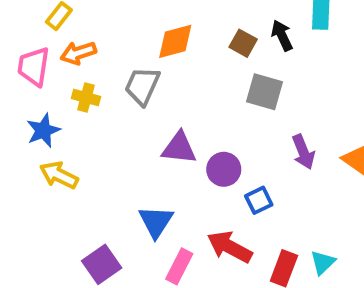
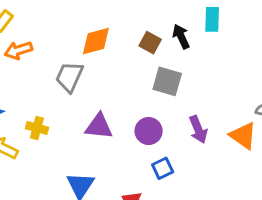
yellow cross: (86, 98) -> (37, 128), moved
purple circle: (224, 169) -> (149, 131), moved

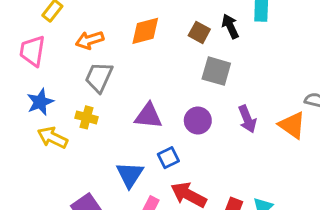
orange arrow: (18, 50) -> (90, 40), moved
gray trapezoid: (69, 77) -> (99, 77), moved
blue square: (163, 168) -> (168, 158), moved

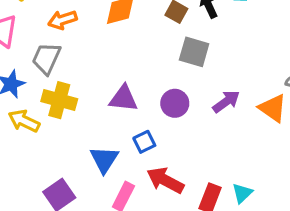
gray trapezoid: (99, 77) -> (46, 58), moved
yellow cross: (86, 117) -> (59, 100), size x1.5
purple arrow: (247, 119) -> (226, 102), turned -104

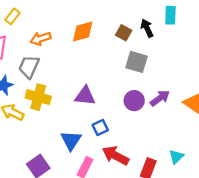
purple circle: (175, 103) -> (134, 101), moved
cyan triangle: (242, 193) -> (176, 157), moved

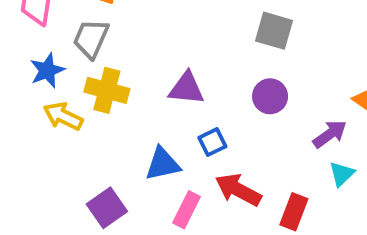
purple arrow: (160, 98) -> (330, 134), moved
blue triangle: (71, 140) -> (163, 164), turned 45
cyan triangle: (176, 157) -> (342, 174), moved

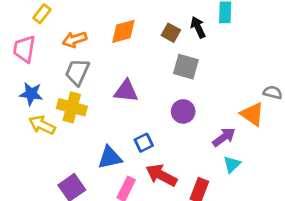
gray trapezoid: (91, 39) -> (77, 72), moved
blue star: (47, 70) -> (31, 94), turned 30
purple triangle: (186, 88) -> (126, 91), moved

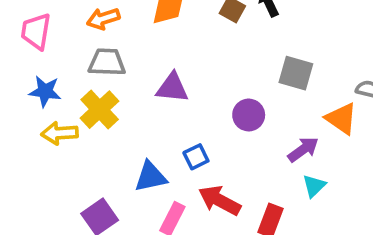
gray square: (186, 67) -> (296, 73), moved
gray trapezoid: (77, 72) -> (107, 62), turned 68
yellow cross: (72, 107) -> (100, 110), turned 32
yellow arrow: (42, 125) -> (60, 133), turned -30

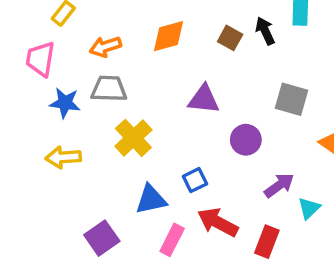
purple triangle: (172, 88) -> (204, 99), moved
blue star: (45, 91) -> (65, 103), moved
yellow cross: (100, 110) -> (133, 138), moved
purple arrow: (303, 150) -> (279, 185), moved

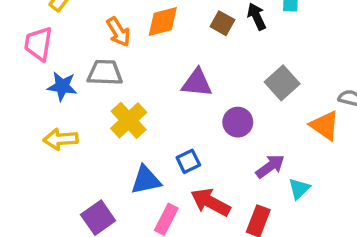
orange arrow: (105, 47) -> (118, 32), moved, turned -104
gray square: (291, 99) -> (282, 83), turned 32

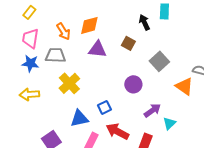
brown square: (222, 23) -> (128, 43), moved
pink trapezoid: (38, 44) -> (30, 38), moved
purple triangle: (197, 83) -> (97, 49), moved

